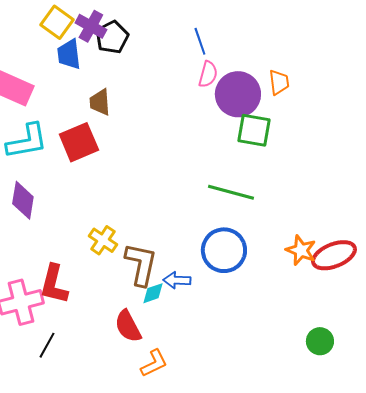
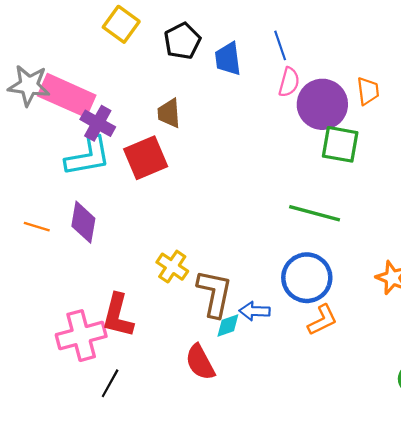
purple cross: (91, 26) -> (98, 123), moved
blue trapezoid: (69, 54) -> (228, 59), moved
orange L-shape: (154, 363) -> (322, 320), moved

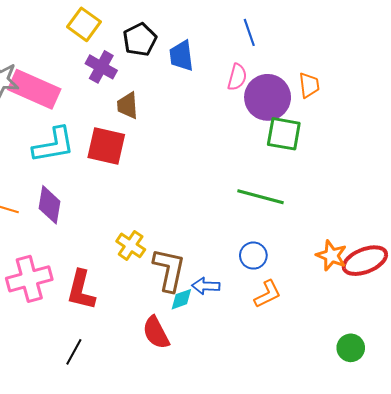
blue line: (280, 45) -> (249, 32), moved
purple cross: (98, 123) -> (101, 67), moved
red square: (146, 158) -> (106, 146), turned 36
blue circle: (307, 278) -> (253, 256), size x0.6
pink cross: (81, 336) -> (29, 279), moved

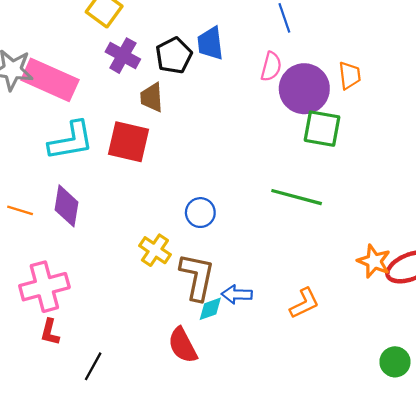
black pentagon: (140, 40) -> (174, 56), moved
blue circle: (253, 256) -> (200, 213), moved
red L-shape: (81, 290) -> (50, 332), moved, size x0.6

